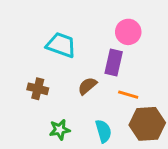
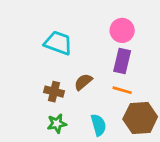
purple rectangle: (114, 63) -> (122, 61), moved
brown cross: (38, 89) -> (54, 92), moved

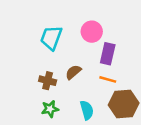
pink circle: (122, 30) -> (92, 32), moved
cyan trapezoid: (58, 43) -> (51, 38), turned -90

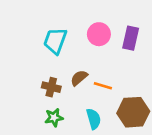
purple rectangle: (108, 54) -> (131, 38), moved
orange line: (108, 79) -> (103, 86), moved

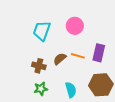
purple rectangle: (131, 38) -> (99, 53), moved
orange line: (103, 86) -> (78, 56), moved

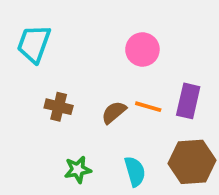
cyan trapezoid: (42, 31) -> (34, 44), moved
brown cross: (39, 66) -> (59, 107), moved

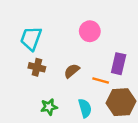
cyan trapezoid: (34, 44) -> (31, 38), moved
orange line: (148, 107) -> (101, 80), moved

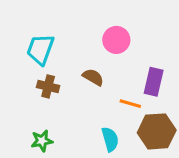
brown semicircle: (72, 71) -> (93, 77), moved, turned 70
green star: (49, 107) -> (42, 141), moved

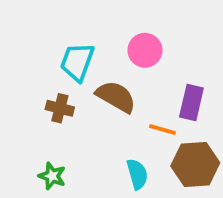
cyan trapezoid: (40, 49) -> (77, 62), moved
brown semicircle: (93, 77) -> (116, 97), size x1.5
green star: (42, 141) -> (52, 176), turned 30

